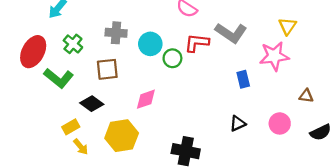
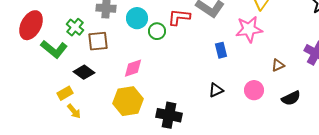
green cross: (73, 44) -> (75, 27), moved
brown triangle: (306, 96) -> (278, 65), turned -32
yellow hexagon: (122, 136) -> (128, 101), moved

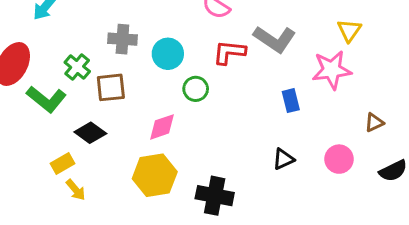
green circle: (157, 31) -> (196, 89), moved

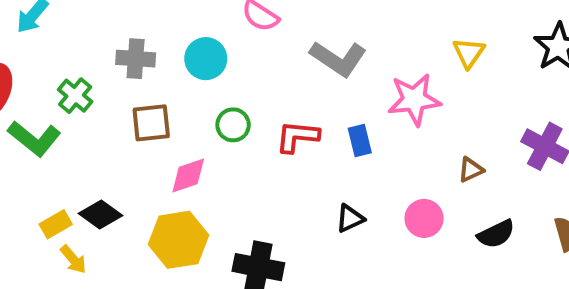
yellow triangle: (349, 30) -> (469, 53), moved
red L-shape: (229, 52) -> (297, 137), moved
cyan circle: (168, 54) -> (206, 59), moved
brown square: (111, 87) -> (151, 123), moved
black diamond: (90, 133) -> (101, 215), moved

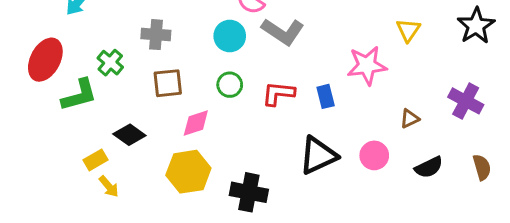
cyan circle: (206, 59) -> (230, 36), moved
gray L-shape: (338, 59) -> (283, 32), moved
green L-shape: (34, 138) -> (79, 95), turned -54
black diamond: (101, 215) -> (129, 135), moved
black triangle: (350, 218) -> (318, 155), size x1.8

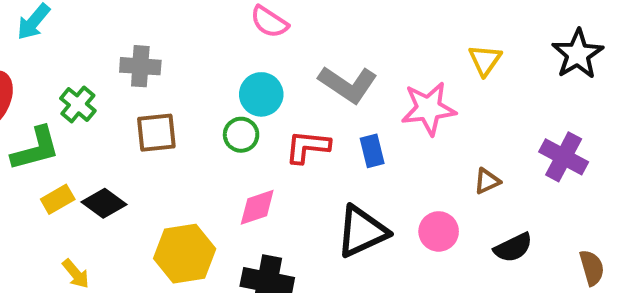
gray L-shape: (283, 32) -> (348, 84), moved
cyan circle: (230, 36) -> (261, 94), moved
pink diamond: (196, 123) -> (257, 207), moved
yellow rectangle: (96, 160) -> (58, 199), moved
brown semicircle: (482, 167) -> (592, 268), moved

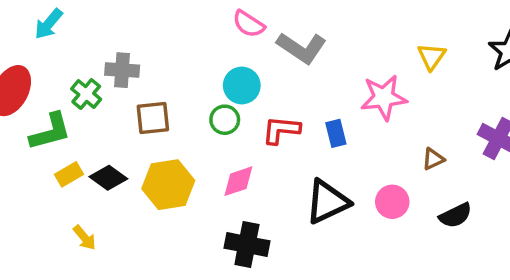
gray cross: (140, 66) -> (122, 70), moved
gray L-shape: (348, 84) -> (302, 48), moved
yellow hexagon: (185, 254) -> (168, 185), moved

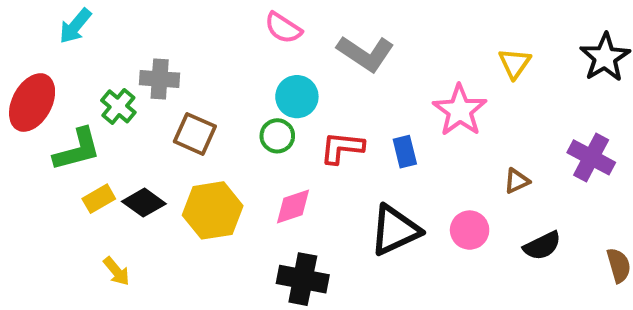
pink semicircle: (249, 24) -> (283, 28), moved
pink star: (384, 97) -> (460, 110), turned -30
brown square: (153, 118) -> (195, 134), turned 30

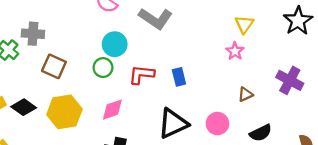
pink star: (460, 110) -> (235, 51), moved, size x0.6

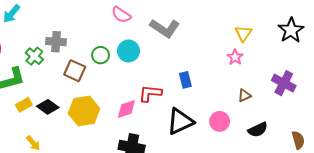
green circle: (103, 68) -> (101, 55), moved
red L-shape: (142, 75) -> (150, 93), moved

